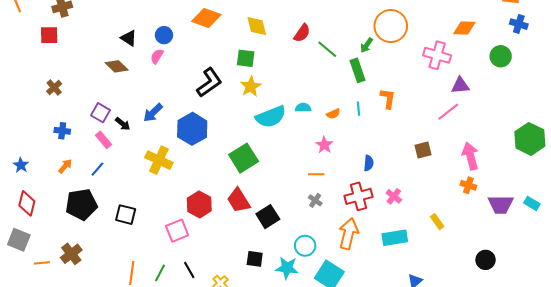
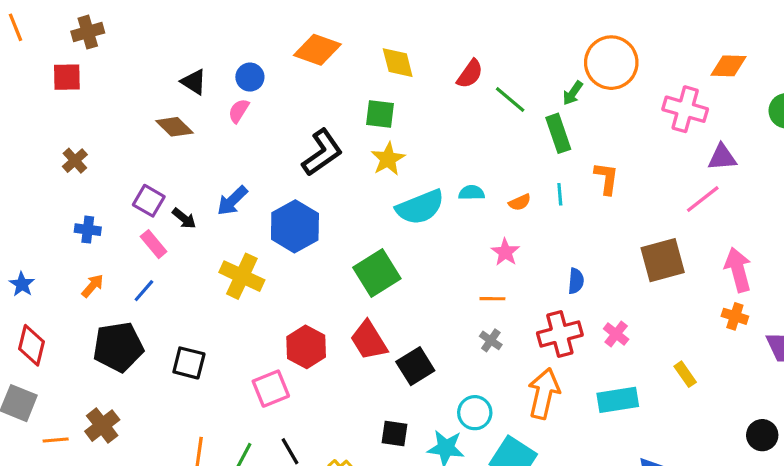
brown square: (423, 150) -> (663, 260), size x1.6

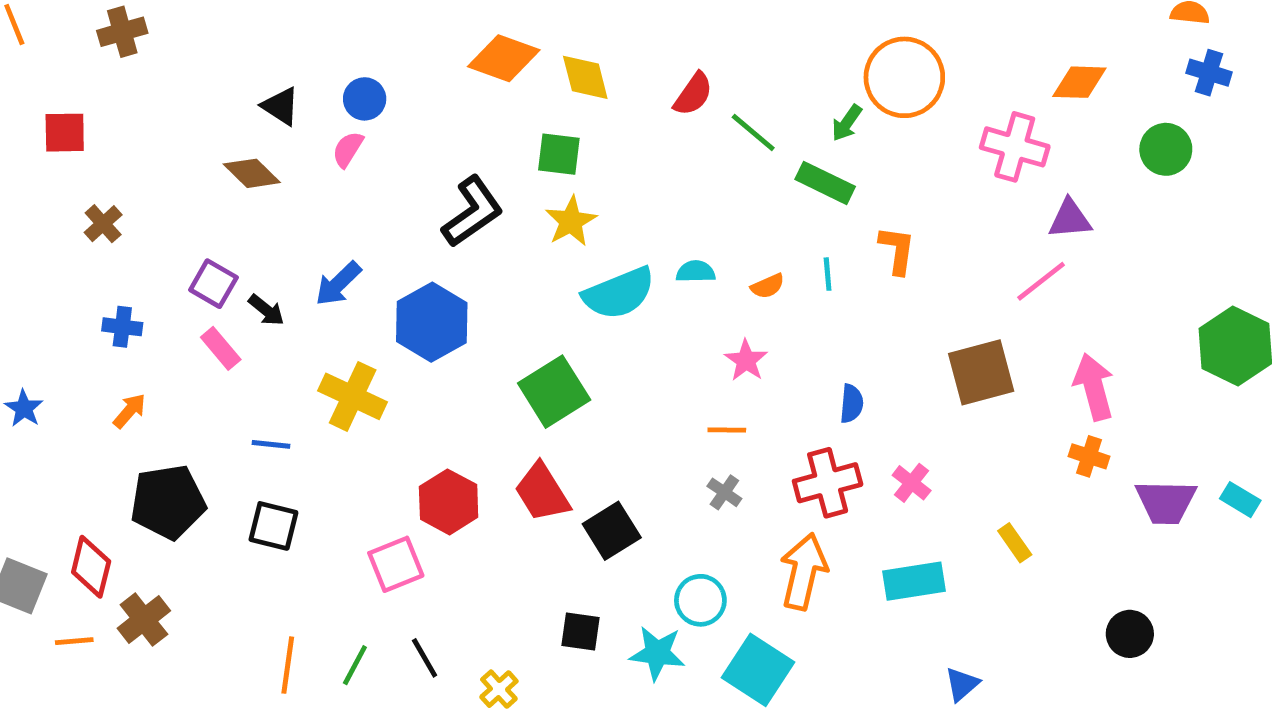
orange diamond: (317, 50) -> (504, 58), moved
red square: (67, 77) -> (65, 133), moved
green rectangle: (558, 133) -> (825, 183), turned -45
blue line: (144, 291) -> (271, 444), moved, turned 55
red diamond: (32, 345) -> (91, 567), moved

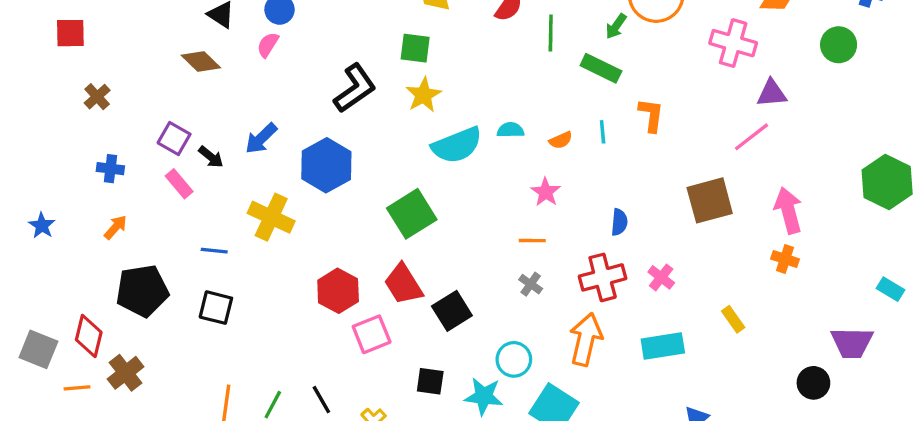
green line: (753, 133) -> (551, 33), turned 51
purple trapezoid: (1166, 502) -> (852, 343), moved
pink square: (396, 564) -> (372, 334), moved

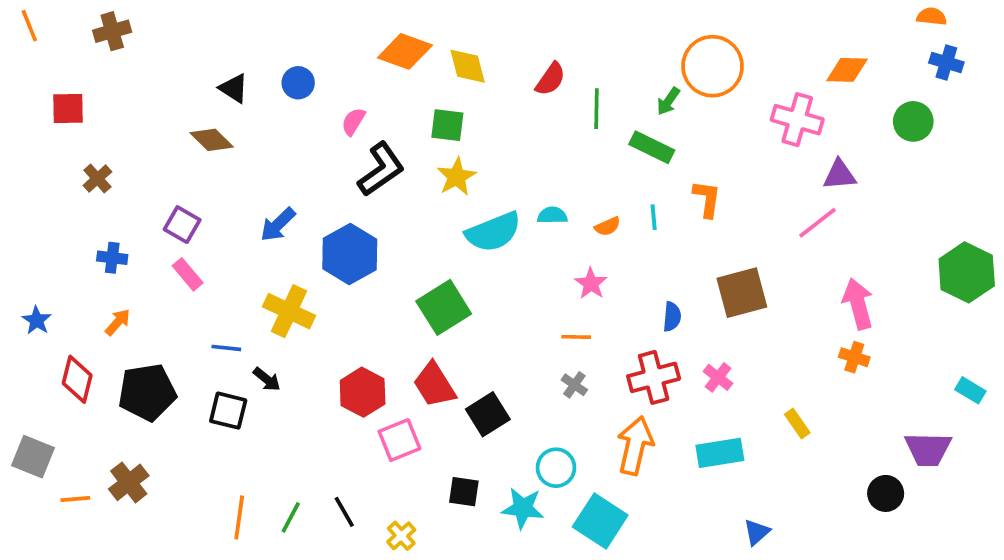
pink semicircle: (268, 45) -> (353, 121), moved
black arrow: (211, 157) -> (267, 379), moved
brown square: (710, 200) -> (742, 293), moved
red diamond: (89, 336) -> (77, 379), moved

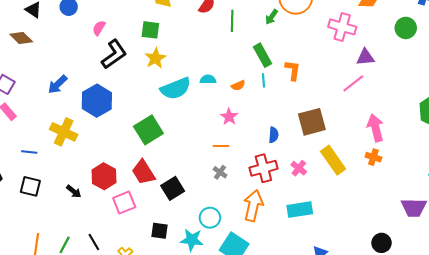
green rectangle: (652, 147) -> (262, 55), moved, turned 35
black arrow: (267, 379) -> (74, 191), moved
yellow rectangle: (797, 423) -> (333, 160), moved, size x1.8
black circle: (886, 493) -> (382, 243), moved

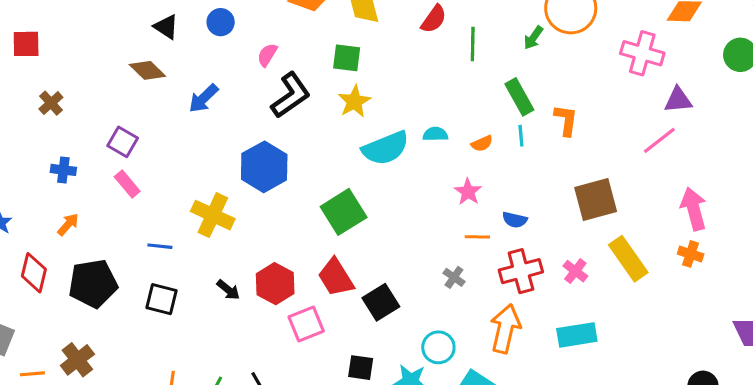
blue arrow: (58, 84) -> (203, 98), moved
blue semicircle: (274, 135) -> (515, 220), moved, turned 98
orange line: (221, 146) -> (477, 237), moved
black arrow: (74, 191) -> (228, 290), moved

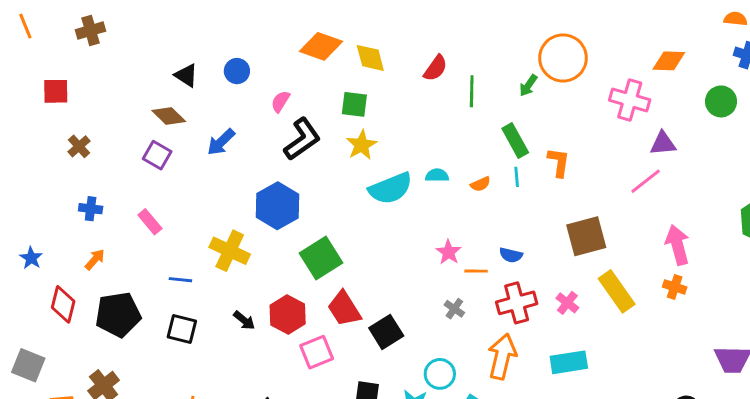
purple square: (123, 142) -> (157, 155), moved
pink star: (468, 192) -> (449, 252), moved
green square: (344, 212) -> (321, 258), moved

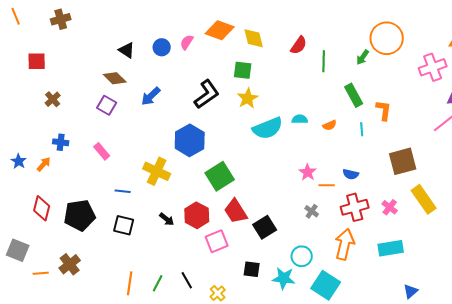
pink cross: (630, 100) -> (433, 67), turned -36
pink semicircle: (280, 101) -> (187, 42), moved
cyan line: (517, 177) -> (362, 129), moved
blue star: (31, 258) -> (19, 161), moved
orange arrow: (95, 259) -> (44, 164), moved

